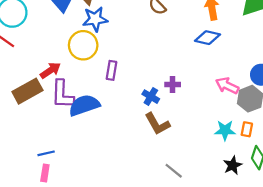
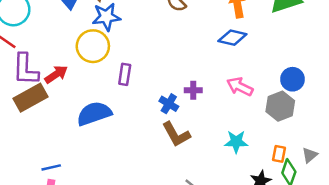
pink arrow: (227, 86) -> (240, 87), moved
purple L-shape: (62, 94) -> (25, 69), moved
orange rectangle: (247, 129) -> (279, 154), moved
cyan star: (225, 130) -> (236, 142), moved

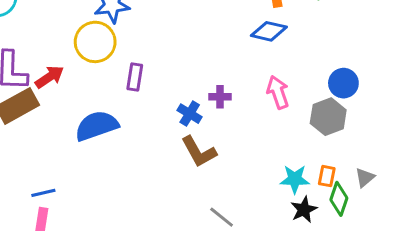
pink arrow: (240, 87) -> (278, 92), turned 45
cyan star: (236, 142) -> (295, 179), moved

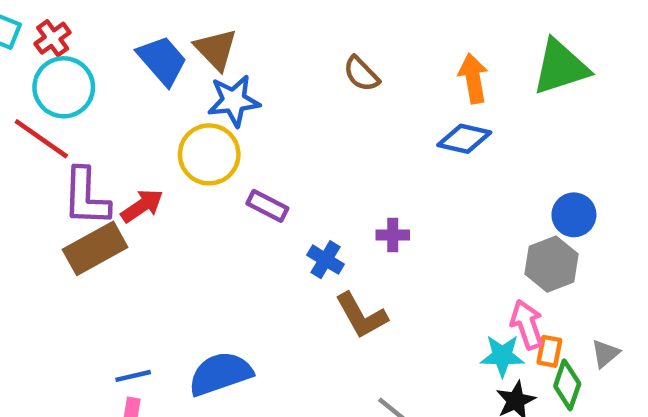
purple rectangle: (135, 77) -> (267, 206), turned -72
pink arrow: (278, 92) -> (527, 324), moved
blue cross: (190, 114) -> (326, 260), moved
blue semicircle: (97, 126) -> (220, 374), moved

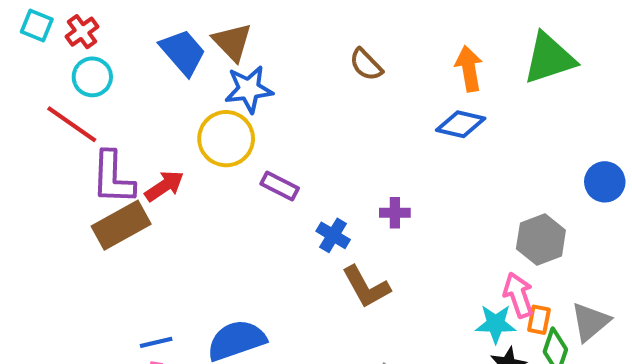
cyan circle: (64, 87) -> (92, 77), size x0.7
blue circle: (574, 215) -> (605, 182), moved
gray triangle: (605, 354) -> (590, 322), size x1.5

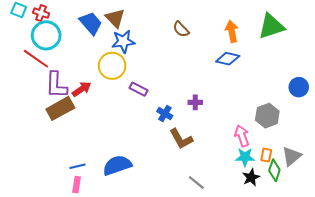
red cross: (82, 32) -> (41, 13), turned -35
cyan circle: (92, 77) -> (46, 35), size x1.5
pink arrow: (518, 295) -> (242, 136), moved

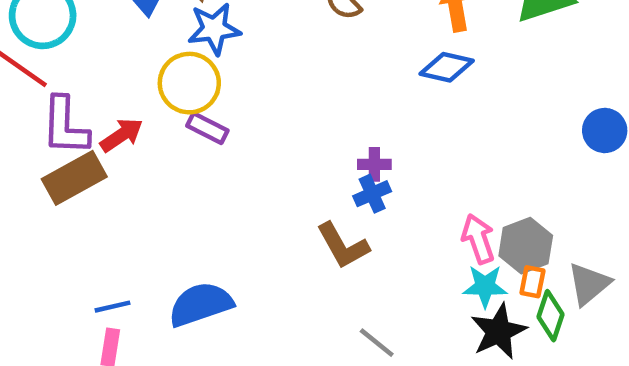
purple rectangle: (138, 89) -> (207, 128), moved
blue cross: (165, 114) -> (372, 194), moved, turned 35
gray hexagon: (267, 116) -> (526, 246), moved
black star: (251, 177) -> (499, 331), size x1.4

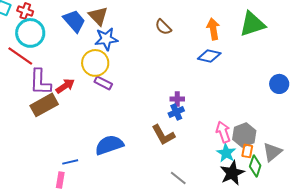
cyan star: (485, 286) -> (226, 153), turned 30
blue semicircle: (201, 304) -> (109, 145), moved
blue line: (113, 307) -> (70, 162), moved

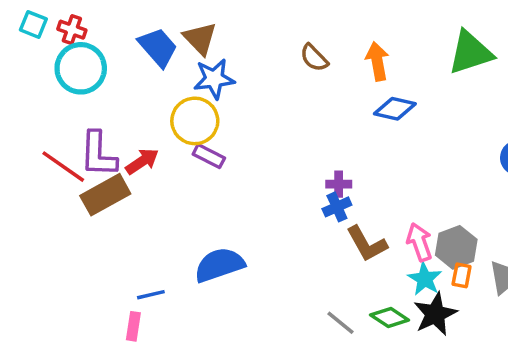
orange arrow: (213, 29) -> (377, 61), moved
red line: (20, 56) -> (63, 167), moved
brown L-shape: (163, 135) -> (367, 244), moved
green diamond: (255, 166) -> (390, 317), moved, turned -75

